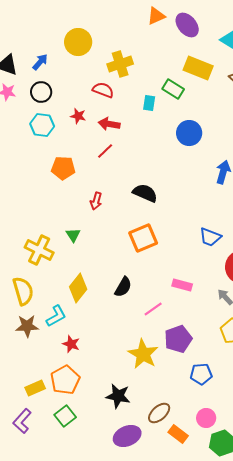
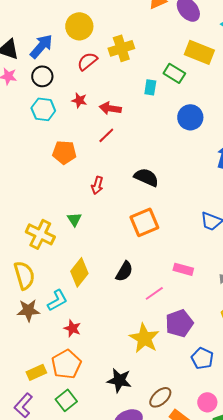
blue arrow: (40, 62) -> (41, 46), size x1.5
red semicircle: (103, 90) -> (87, 61), moved, turned -60
blue pentagon: (201, 374) -> (202, 358), turned 30

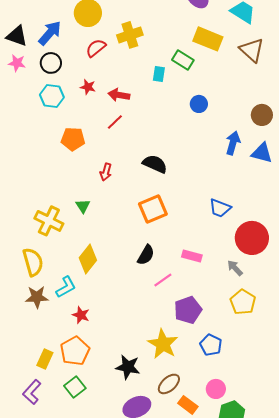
blue circle: (190, 117) -> (199, 104), size x0.7
black semicircle: (124, 271) -> (146, 255), moved
yellow star: (144, 338) -> (163, 344), moved
yellow rectangle: (36, 372) -> (45, 359), turned -42

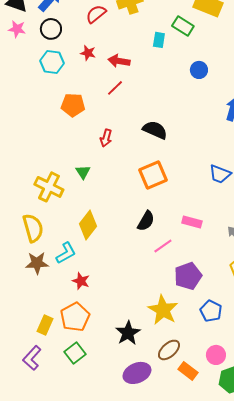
black star: (128, 367) -> (128, 333), turned 30

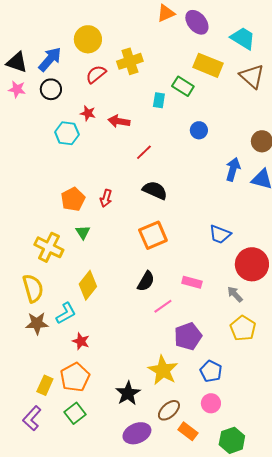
cyan hexagon: (52, 62) -> (67, 133), moved
red line: (115, 88) -> (144, 152), moved
orange pentagon: (73, 105) -> (73, 199), moved, turned -30
pink circle: (216, 355) -> (211, 403), moved

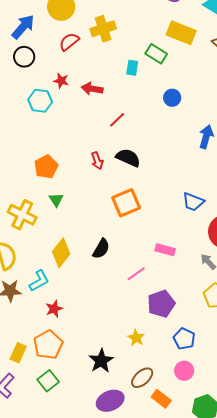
red arrow: (106, 198) -> (97, 161), moved, turned -36
black semicircle: (146, 281) -> (101, 249), moved
red star: (81, 341) -> (54, 309), turned 30
yellow star: (163, 370) -> (136, 338), size x0.6

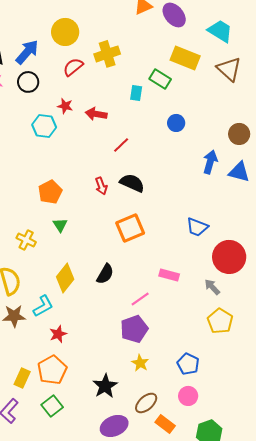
yellow cross: (22, 215) -> (26, 240), size x0.7
purple pentagon: (161, 304) -> (134, 329), moved

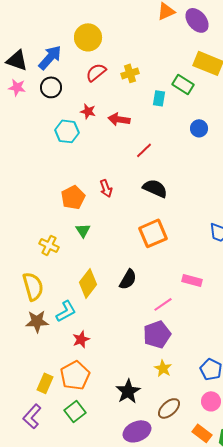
yellow cross: (107, 54) -> (130, 73), moved, size x0.7
red arrow: (101, 186) -> (106, 188), moved
orange rectangle: (165, 424) -> (202, 433), moved

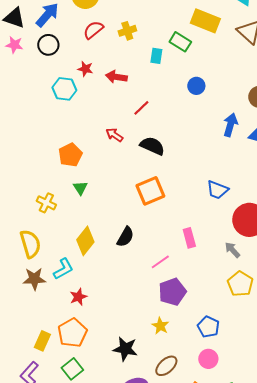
red arrow: (106, 188) -> (114, 135), moved, turned 144
pink rectangle: (192, 280) -> (189, 238), turned 60
purple pentagon: (157, 334) -> (172, 292), moved
black star: (128, 391) -> (125, 349), turned -30

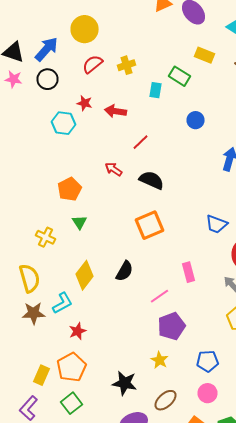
yellow rectangle: (205, 21) -> (204, 55), size x0.7
blue pentagon: (208, 327) -> (208, 361), turned -30

